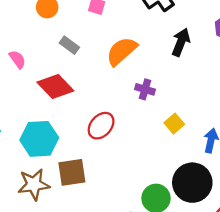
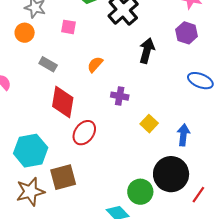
orange semicircle: (122, 51) -> (95, 64), size x0.6
red diamond: (55, 87) -> (63, 102), moved, turned 60

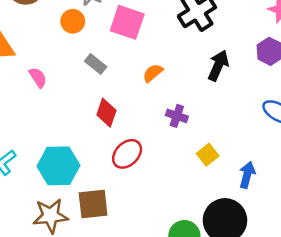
pink square: (68, 27) -> (127, 22), size x1.8
red diamond: (63, 102) -> (106, 113), size x0.7

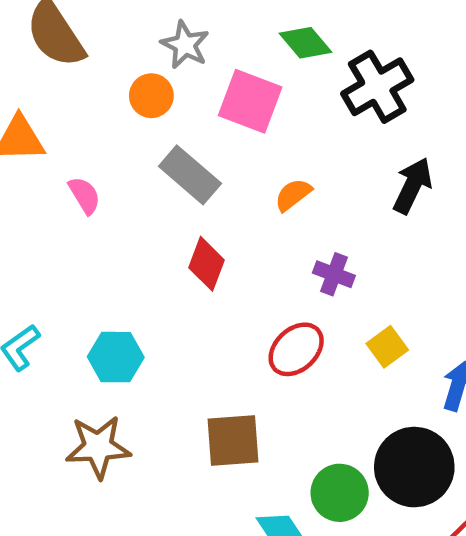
gray rectangle: (96, 64) -> (190, 175), size x1.5
red ellipse: (127, 154) -> (296, 349), moved
cyan hexagon: (58, 166) -> (116, 357), size x0.7
brown square: (93, 204) -> (233, 441), moved

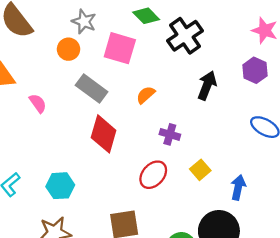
red diamond: (206, 264) -> (104, 134), size x1.4

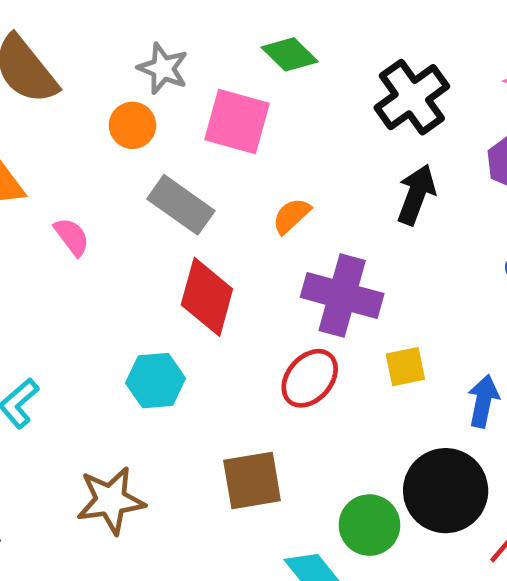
black cross: (185, 36) -> (412, 97), moved
purple cross: (170, 134) -> (342, 295), size x1.8
yellow square: (200, 170) -> (405, 367), turned 30
cyan hexagon: (60, 186) -> (155, 381), moved

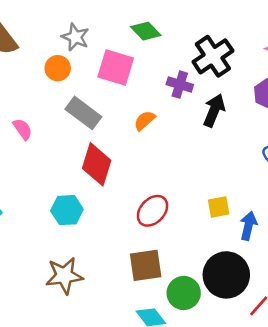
purple cross: (342, 295) -> (180, 85), moved, size x0.6
yellow square: (405, 367) -> (219, 207), moved
brown square: (252, 480) -> (146, 265), moved
brown star: (111, 500) -> (64, 276), moved

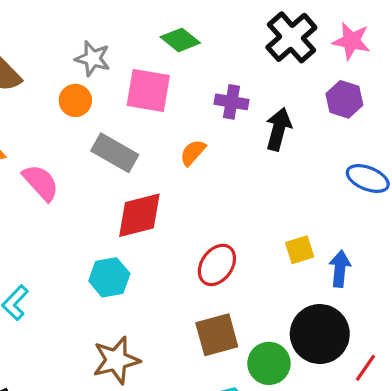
black cross: (213, 56) -> (291, 37), moved
pink semicircle: (23, 129) -> (41, 183), size x1.4
red diamond: (97, 164) -> (139, 215), turned 66

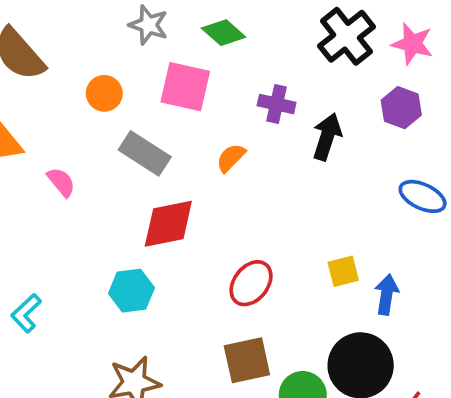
gray star: (93, 59) -> (149, 25), moved
pink semicircle: (41, 183) -> (61, 182), size x0.7

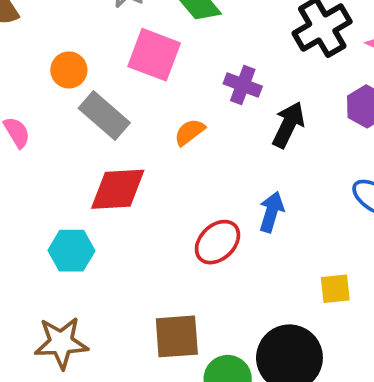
orange circle: (104, 93) -> (69, 70), moved
yellow square: (343, 271) -> (335, 289), moved
red ellipse: (251, 283) -> (217, 242), moved
blue arrow: (387, 295) -> (271, 212), moved

